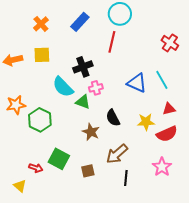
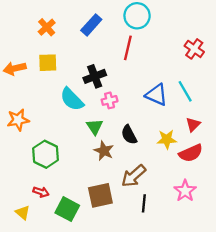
green triangle: (83, 102) -> (95, 127), moved, turned 35
red triangle: (169, 109) -> (193, 124), turned -32
green hexagon: (40, 120) -> (46, 154), moved
green square: (59, 159) -> (67, 209), moved
brown square: (88, 171) -> (100, 195), size x1.6

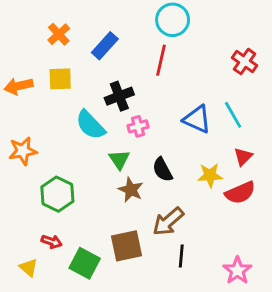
blue rectangle: (91, 25) -> (105, 46), moved
pink star: (185, 191) -> (237, 270), moved

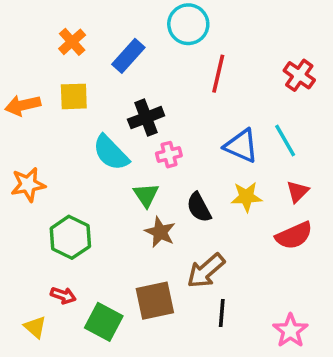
cyan circle: (173, 20) -> (188, 24), moved
red line: (161, 60) -> (218, 74), moved
yellow star: (210, 175) -> (246, 197), moved

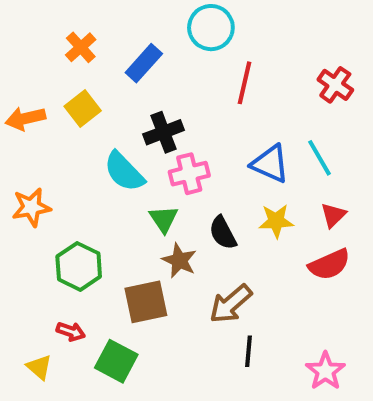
yellow square: (74, 96) -> (83, 108), turned -36
pink cross: (169, 155) -> (189, 174), size x1.4
brown square: (155, 301) -> (146, 302), moved

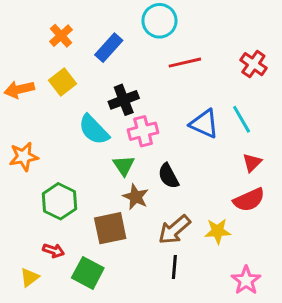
red line: (244, 83) -> (185, 63), turned 64
yellow star: (276, 221) -> (218, 231), moved
black line: (248, 351) -> (174, 267), moved
yellow triangle: (39, 367) -> (30, 277), turned 42

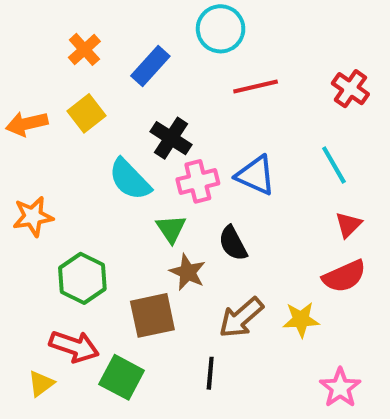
black cross: (124, 100) -> (171, 138), turned -36
blue triangle: (204, 124) -> (256, 175), moved
red arrow: (54, 251) -> (74, 346), size x1.6
black line: (174, 267) -> (210, 373), moved

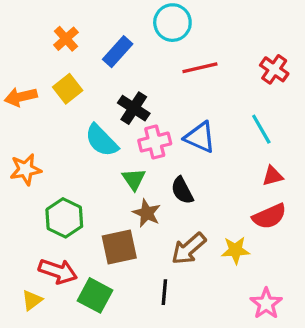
red triangle: (348, 225) -> (273, 176), turned 30

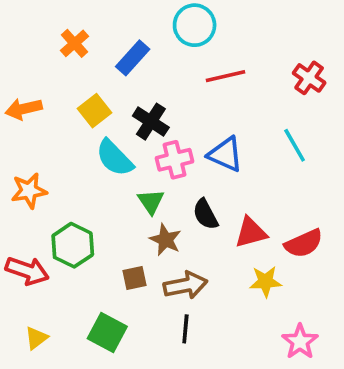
yellow square: (68, 89) -> (94, 111), moved
red triangle: (273, 176) -> (251, 232), moved, size x1.4
brown square: (119, 247) -> (135, 278), size x0.6
brown arrow: (189, 249) -> (185, 285), moved, turned -150
red arrow: (58, 271) -> (27, 271), moved

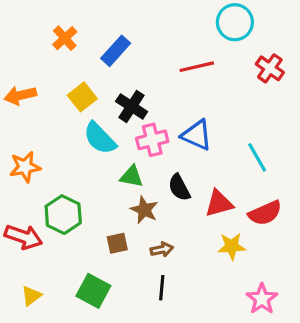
cyan circle: (195, 25) -> (235, 22), moved
cyan line: (295, 145) -> (257, 157), moved
green triangle: (151, 202) -> (132, 176), turned -45
brown arrow: (185, 285) -> (162, 250), size x0.6

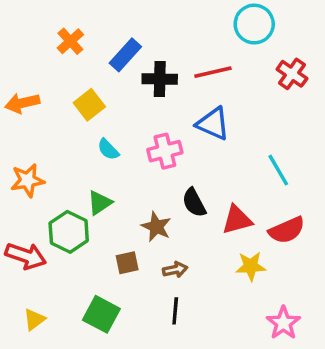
black cross: (132, 106) -> (160, 79), moved, turned -32
blue triangle: (197, 135) -> (213, 124), moved
cyan semicircle: (100, 138) -> (108, 149), size x0.6
green triangle: (132, 176) -> (100, 203), moved, turned -45

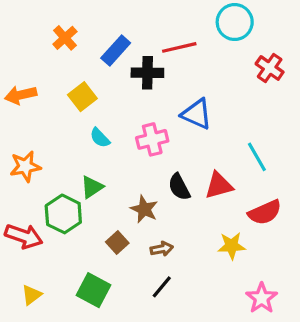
red line: (213, 72) -> (179, 47), moved
red triangle: (237, 220) -> (219, 185), moved
brown square: (127, 263) -> (117, 243), turned -30
black line: (175, 311) -> (162, 287), turned 35

